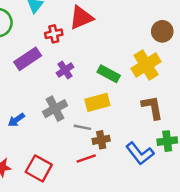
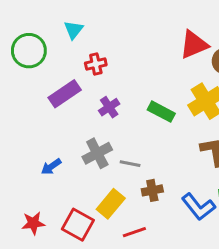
red triangle: (81, 18) -> (194, 45), moved
yellow rectangle: (97, 102) -> (111, 204), moved, turned -35
gray line: (82, 127) -> (130, 164), moved
red line: (86, 158) -> (134, 232), moved

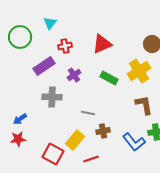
red triangle: (194, 45) -> (102, 44), moved
gray cross: (97, 153) -> (52, 97), moved, turned 30
blue arrow: (51, 167) -> (20, 119), moved
red star: (33, 223) -> (18, 139), moved

